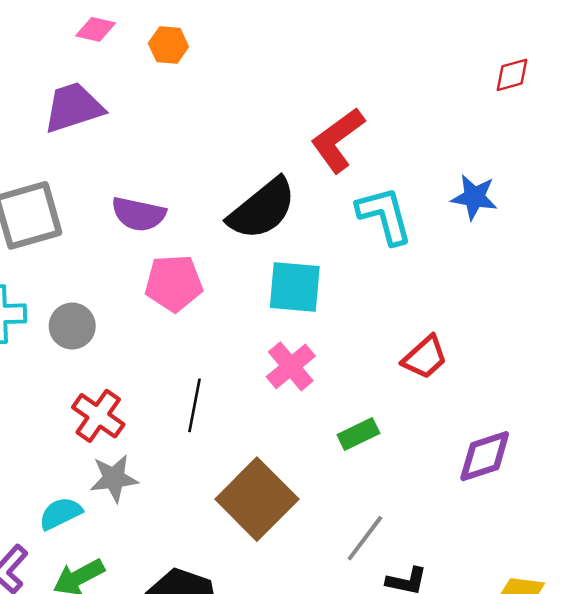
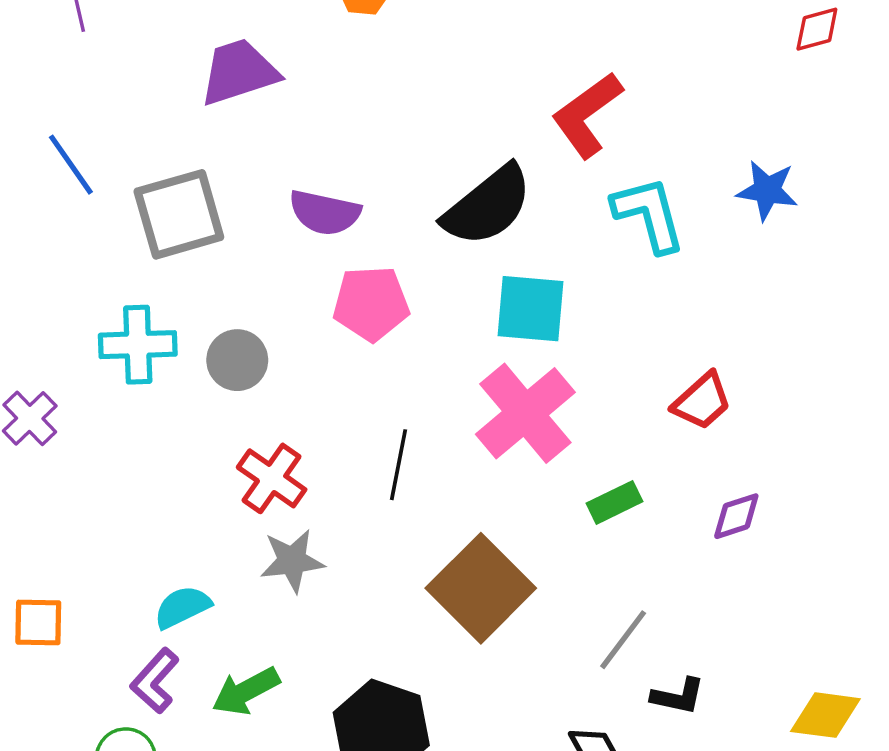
pink cross: (291, 366) -> (525, 413), size x1.5
purple diamond: (485, 456) -> (736, 516), moved, size x0.7
cyan semicircle: (60, 513) -> (182, 607), moved

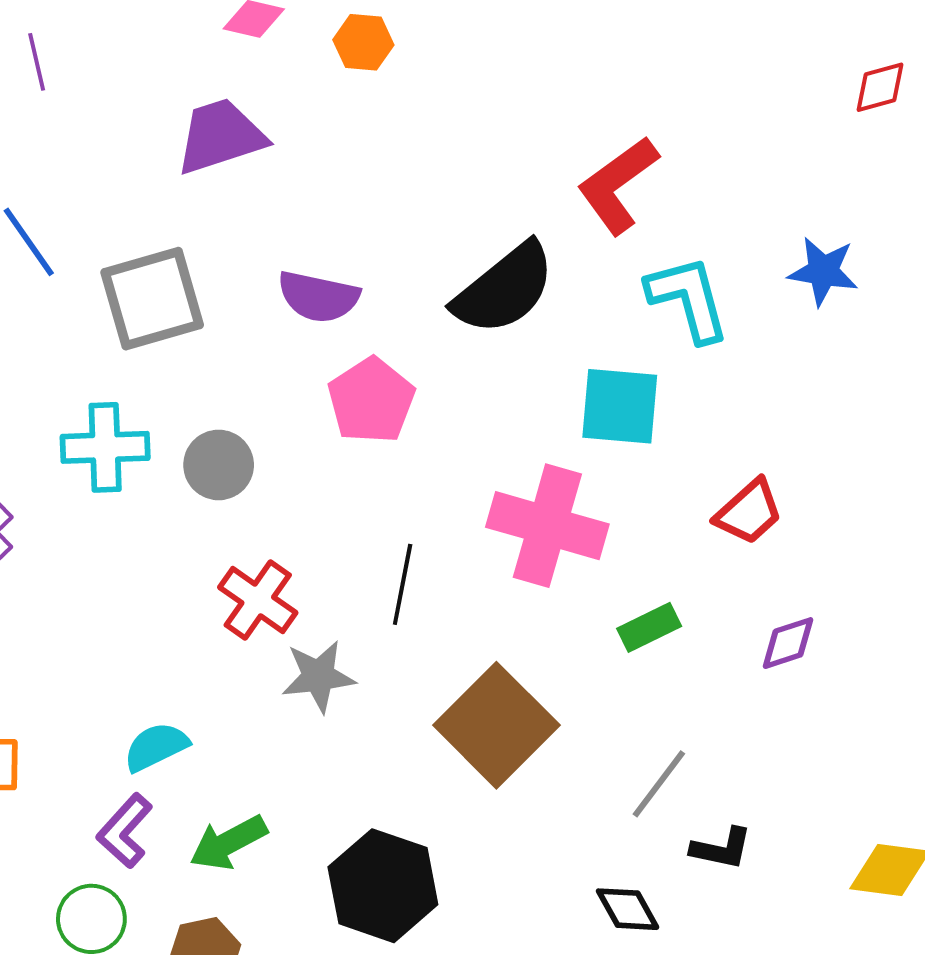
pink pentagon: (371, 303) -> (371, 400), turned -30
cyan square: (531, 309) -> (620, 406), moved
pink cross: (525, 413) -> (547, 526), turned -34
gray star: (292, 561) -> (318, 676), moved

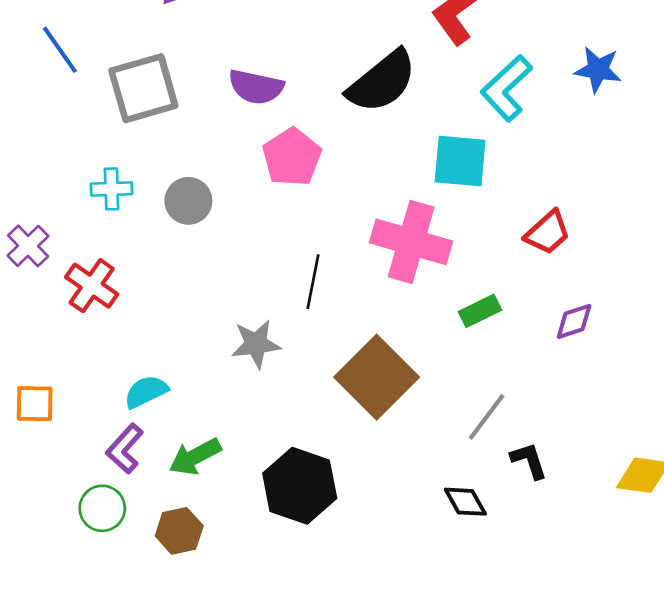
cyan L-shape: (688, 299) -> (506, 88), turned -118
cyan cross: (105, 447) -> (112, 189), size x0.7
red cross: (258, 600) -> (92, 286), moved
black L-shape: (721, 848) -> (529, 461), turned -120

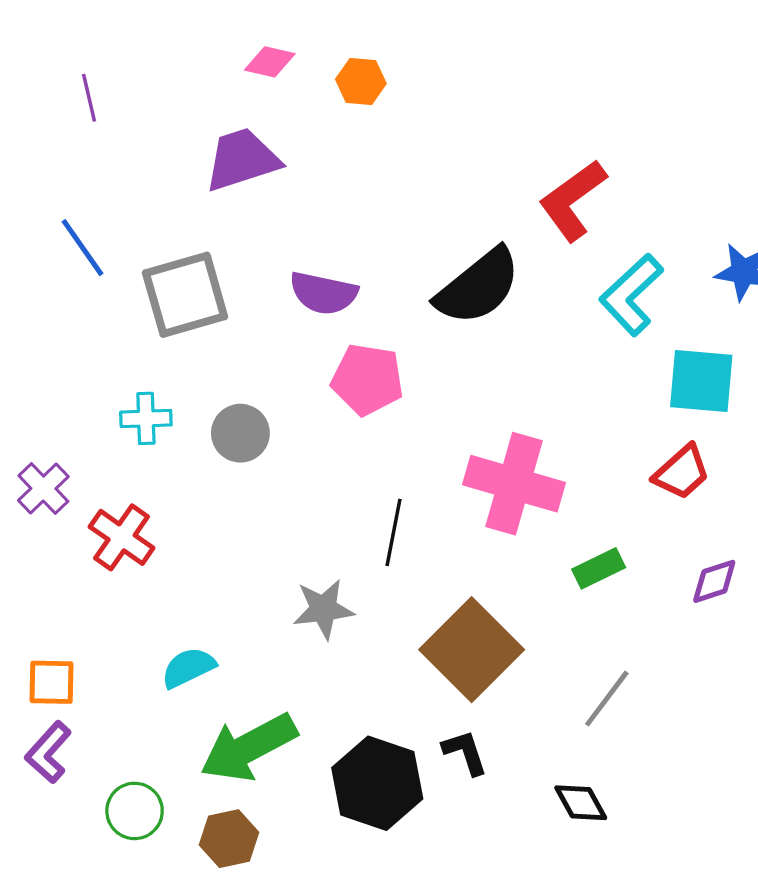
pink pentagon: (292, 157) -> (367, 379), turned -30
cyan square: (460, 161) -> (701, 381), moved
purple L-shape: (125, 449) -> (48, 752), moved
green arrow: (195, 457) -> (249, 747), size x1.5
black L-shape: (529, 461) -> (465, 752), moved

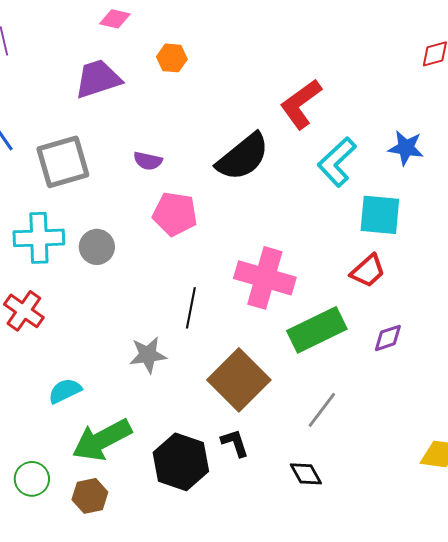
orange hexagon: (361, 81) -> (172, 58), moved
purple semicircle: (323, 293) -> (148, 161), size x0.7
cyan cross: (146, 418) -> (39, 238), size x1.6
green rectangle: (599, 568) -> (317, 330), size x1.8

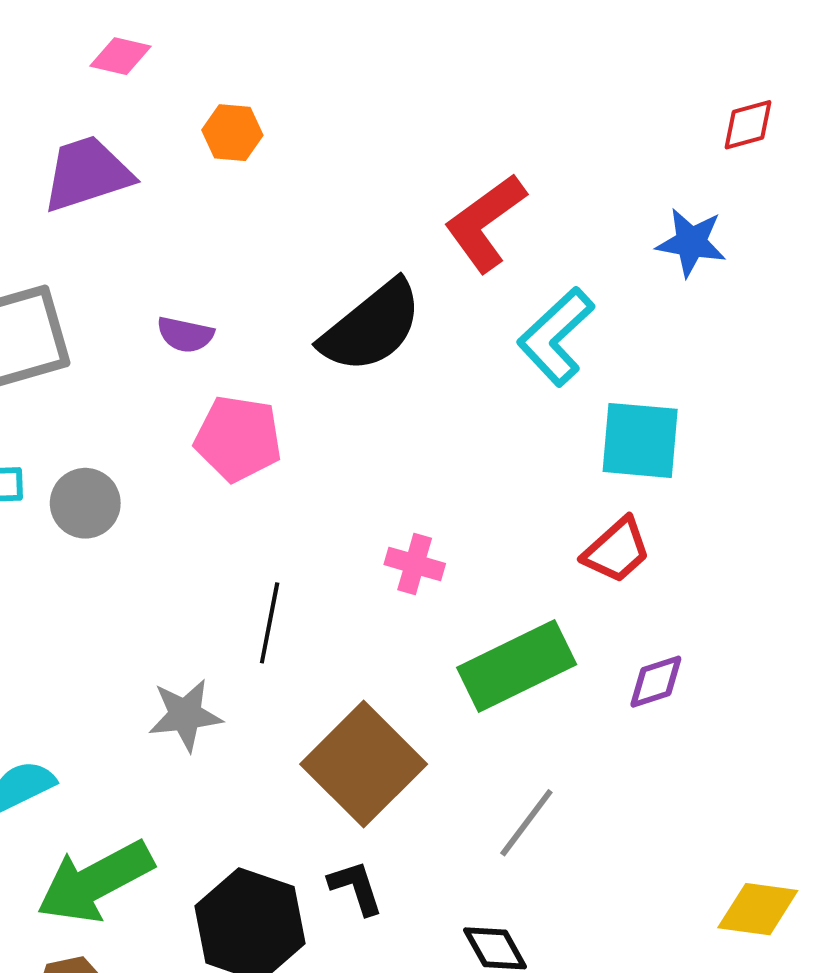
blue star: (406, 148) -> (691, 242), moved
pink cross: (265, 278) -> (415, 564), size x0.5

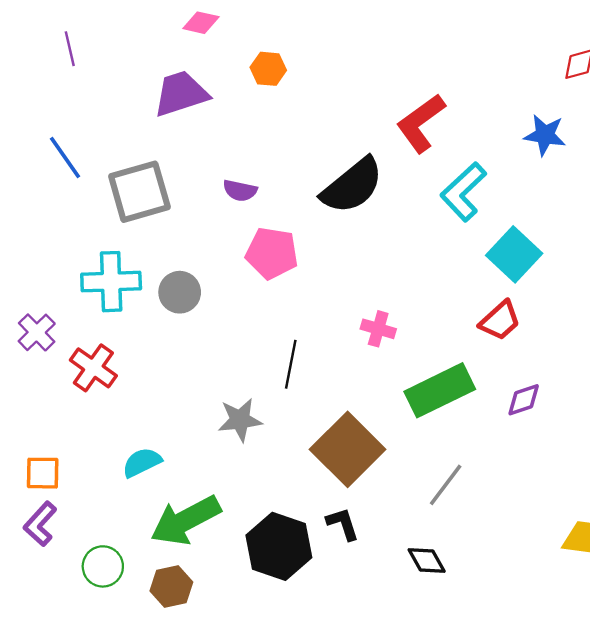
cyan square: (640, 440) -> (514, 254), turned 38

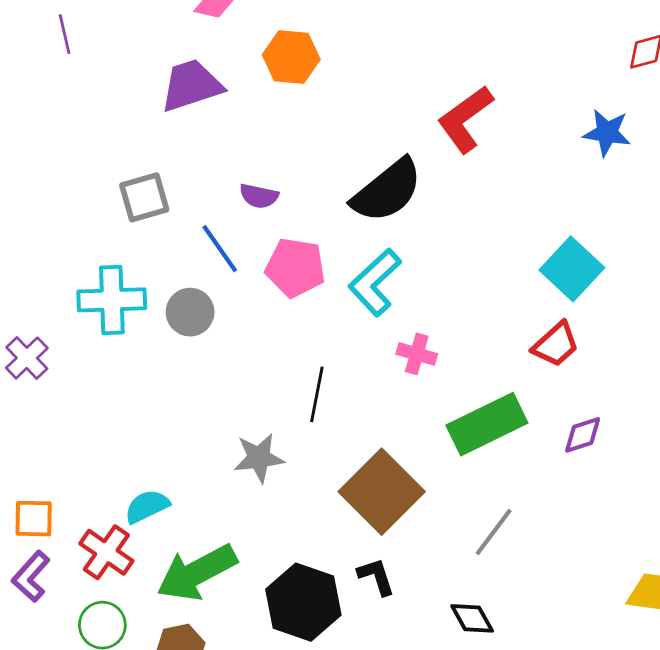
orange hexagon: (268, 69) -> (291, 57), size x1.4
blue line: (65, 157) -> (220, 249), moved
gray square: (139, 192) -> (144, 197), size x0.7
cyan L-shape: (463, 192) -> (375, 282), moved
red cross: (93, 368) -> (106, 552), moved

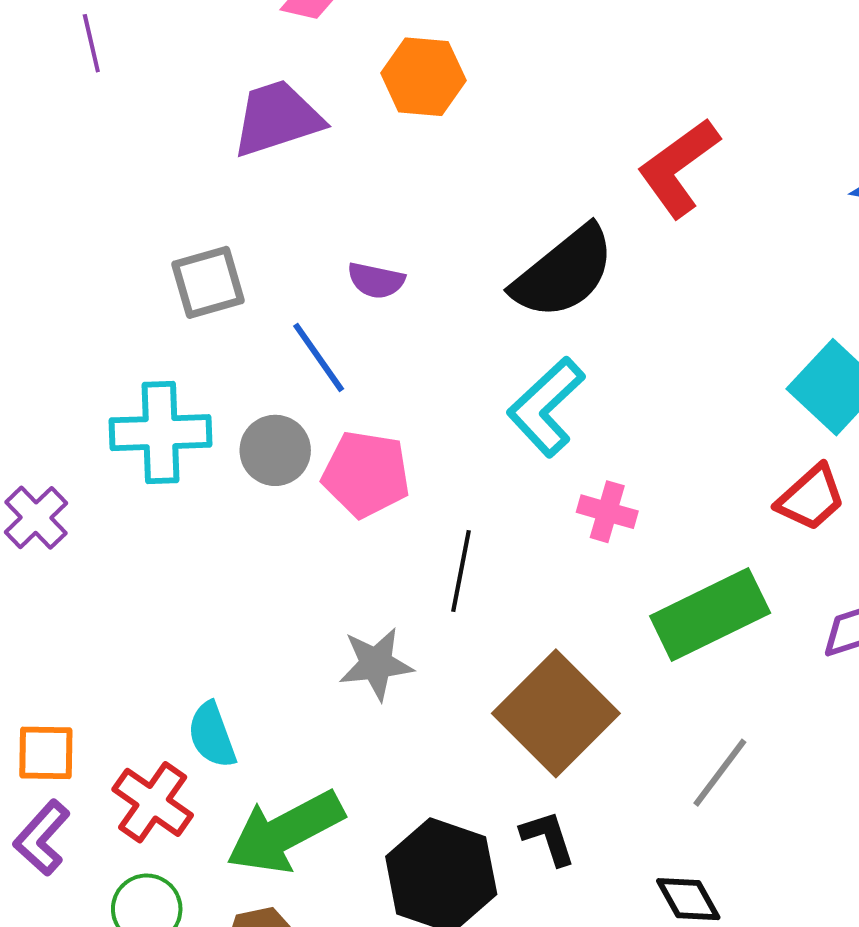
pink pentagon: (295, 268) -> (366, 474), moved
cyan semicircle: (147, 506) -> (212, 735), turned -84

